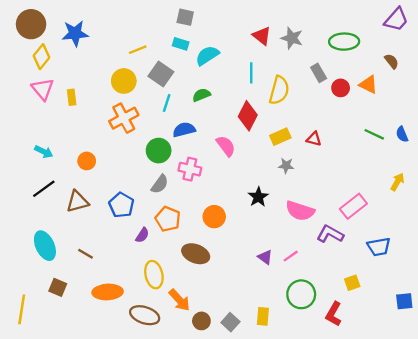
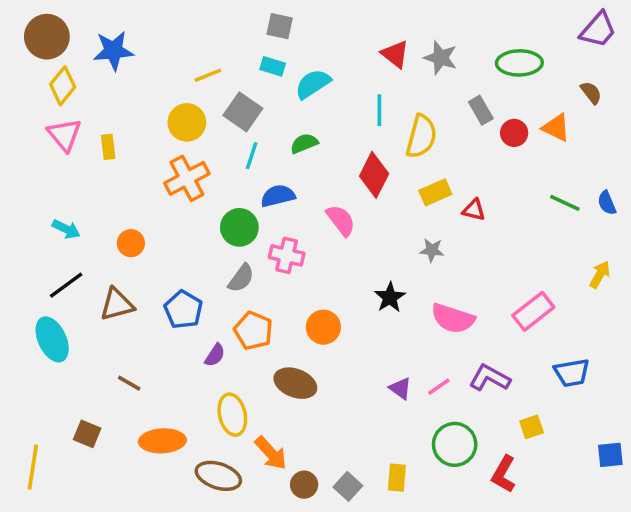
yellow rectangle: (280, 137) -> (435, 192), moved
purple L-shape: (330, 234) -> (490, 378), moved
cyan ellipse: (45, 246) -> (52, 339), moved

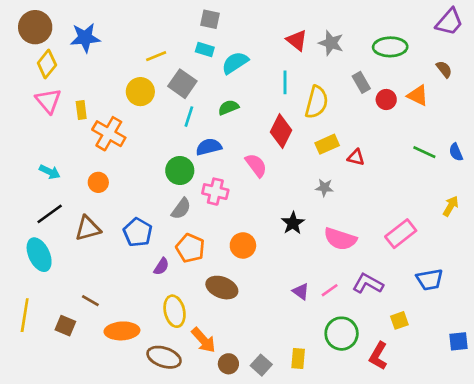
orange cross: (187, 178) -> (109, 134), moved, turned -32
brown line: (129, 383) -> (90, 301), moved
yellow line: (33, 467) -> (25, 315), moved

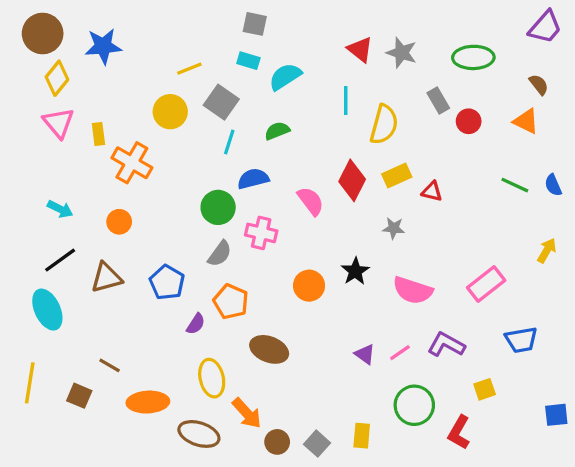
orange triangle: (418, 96) -> (526, 121), moved
red diamond: (281, 131) -> (352, 180), moved
orange circle: (243, 245) -> (309, 286), moved

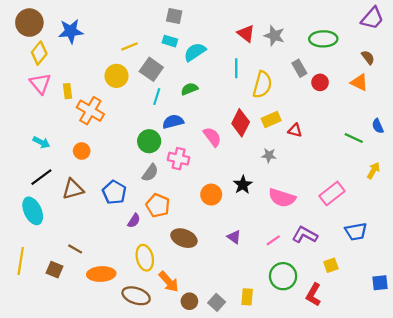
green line: (515, 185) -> (354, 138), moved
purple triangle: (365, 354) -> (234, 237), moved

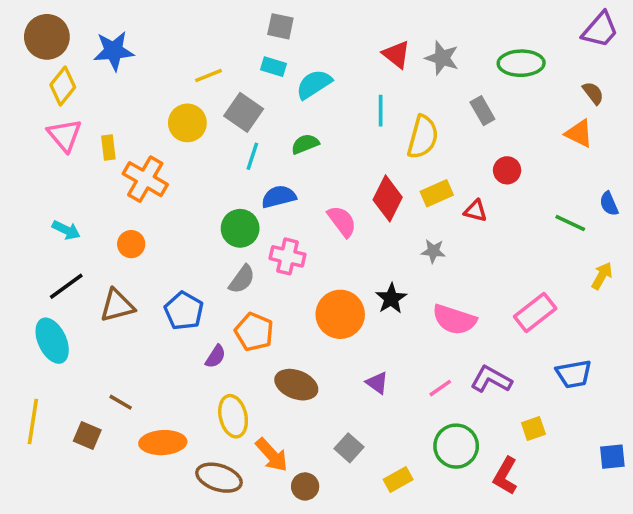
red circle: (320, 82) -> (507, 170), moved
orange circle: (211, 195) -> (340, 314), size x1.4
yellow rectangle: (247, 297) -> (398, 479), turned 56
gray square: (217, 302) -> (349, 448), moved

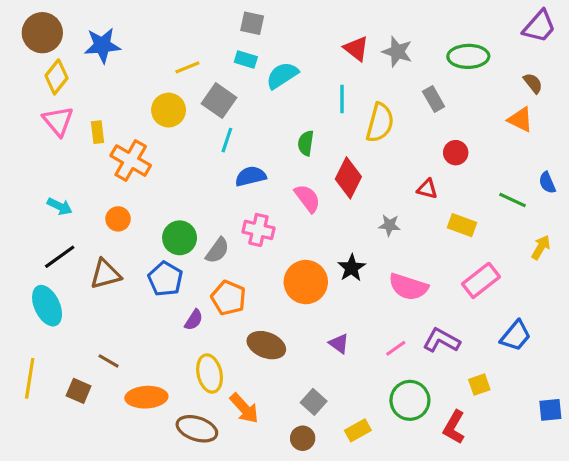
green semicircle: (305, 144) -> (306, 143), moved, turned -60
yellow rectangle: (437, 193) -> (462, 225), moved, turned 44
green circle: (240, 228) -> (180, 238), moved
blue trapezoid: (574, 374) -> (516, 336), turned -40
brown circle: (305, 486) -> (303, 438), moved

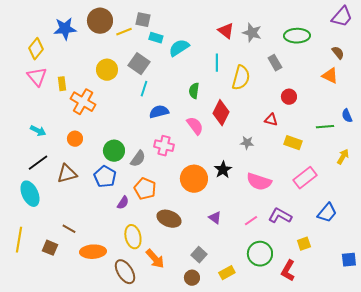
gray square: (252, 23) -> (143, 20), moved
brown circle: (42, 33) -> (100, 21), moved
yellow line: (187, 67) -> (124, 32), moved
green line: (512, 200) -> (325, 127), turned -30
brown ellipse: (197, 429) -> (125, 272), turned 40

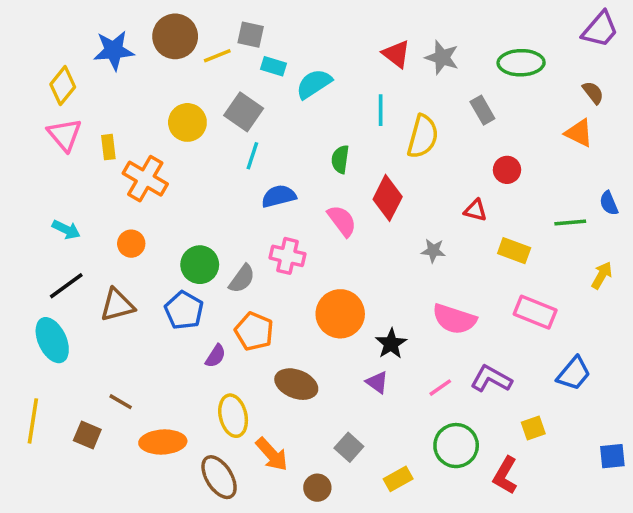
black star: (223, 170) -> (391, 344), moved
pink rectangle: (305, 178) -> (535, 312), turned 60
brown circle: (192, 278) -> (317, 488), moved

